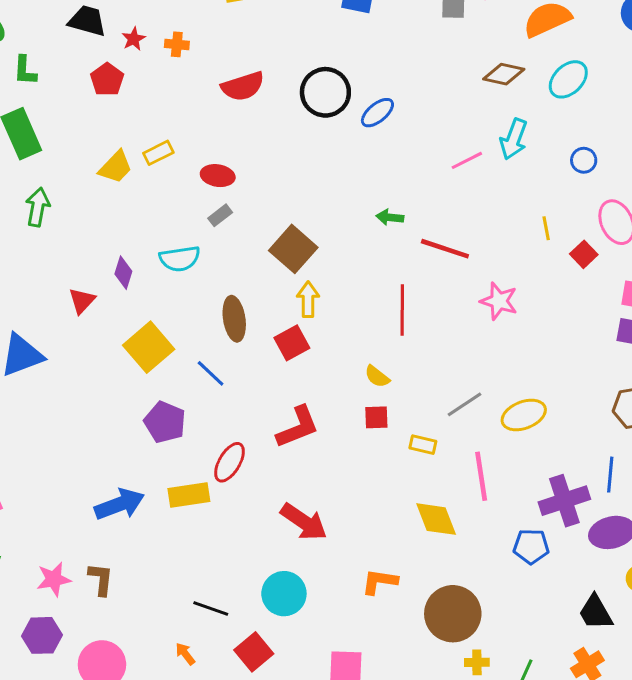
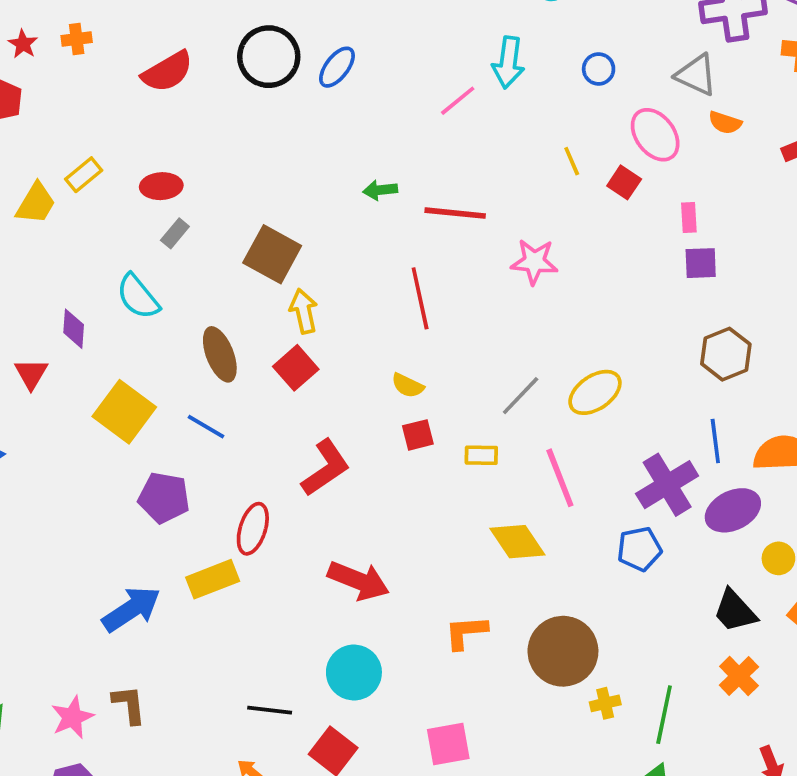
cyan semicircle: (180, 259) -> (138, 297), turned 72

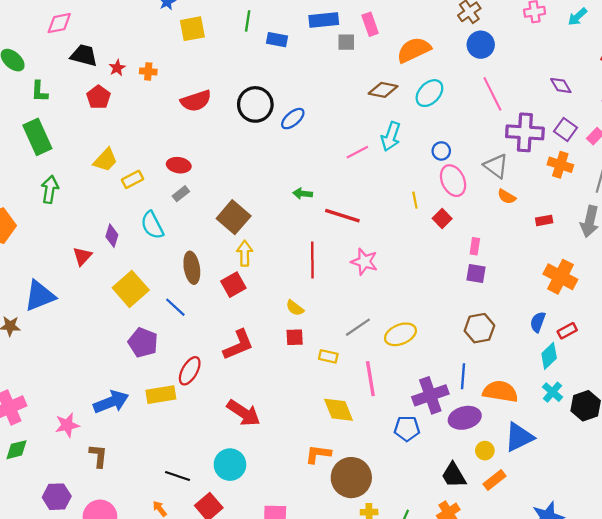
pink ellipse: (655, 135) -> (453, 181), moved
yellow rectangle: (84, 175) -> (133, 179), moved
pink star: (534, 262) -> (364, 262), moved
orange L-shape: (466, 632) -> (318, 454), moved
pink star: (72, 717) -> (67, 425), moved

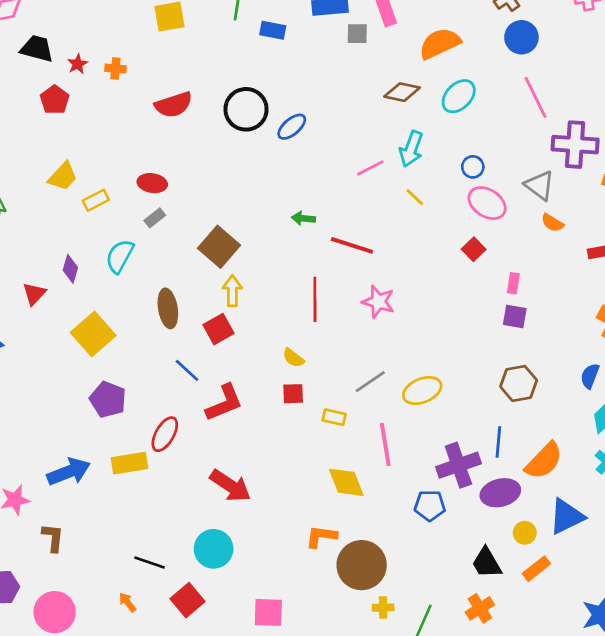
pink ellipse: (453, 181) -> (487, 203), turned -32
yellow line: (415, 200) -> (415, 197), moved, turned -35
cyan semicircle: (152, 225) -> (120, 256), turned 56
blue line: (175, 307) -> (187, 370), moved
orange semicircle: (500, 392) -> (544, 461), turned 124

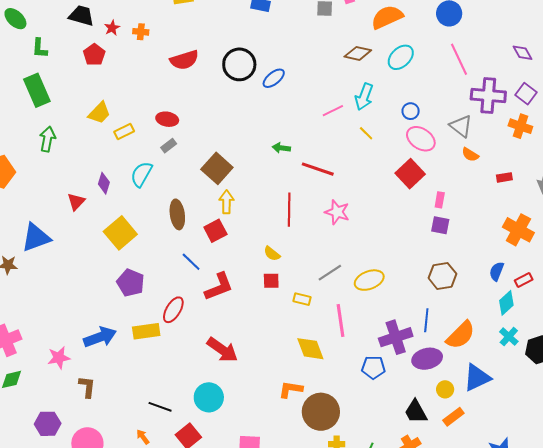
red square: (474, 249) -> (410, 174), size x1.6

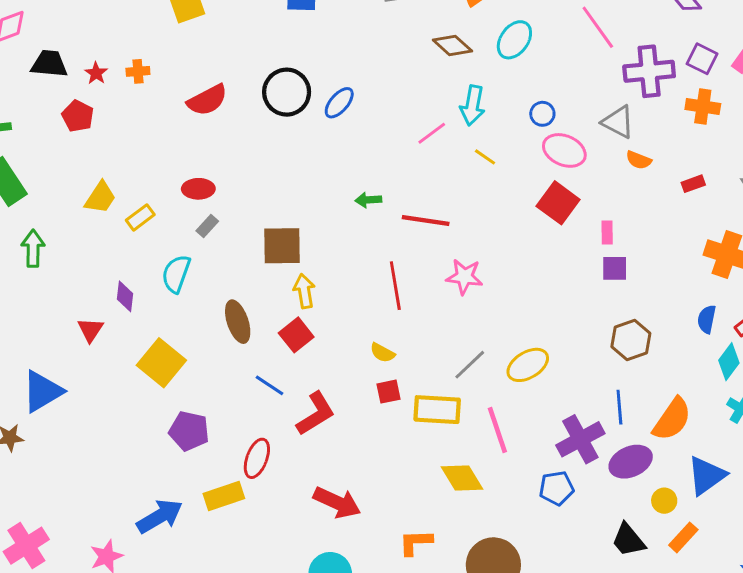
brown diamond: (358, 53) -> (452, 45), turned 40
brown square: (217, 168) -> (282, 246), turned -32
yellow rectangle: (302, 299) -> (437, 410), size x1.8
orange L-shape: (291, 389) -> (416, 542), moved

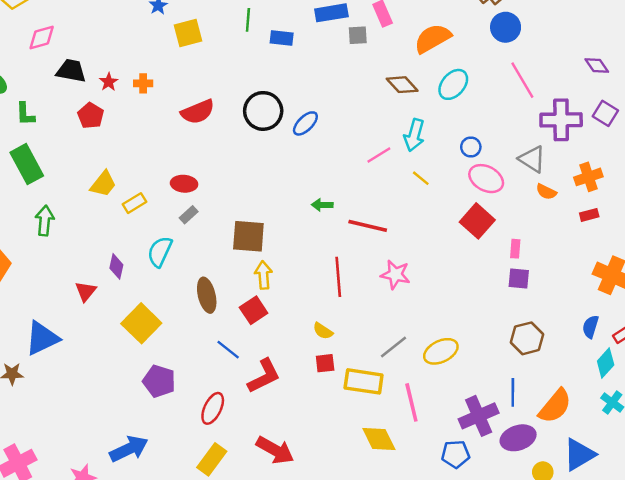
orange cross: (703, 107) -> (588, 177), moved, turned -32
yellow rectangle: (224, 496) -> (212, 459), moved, turned -40

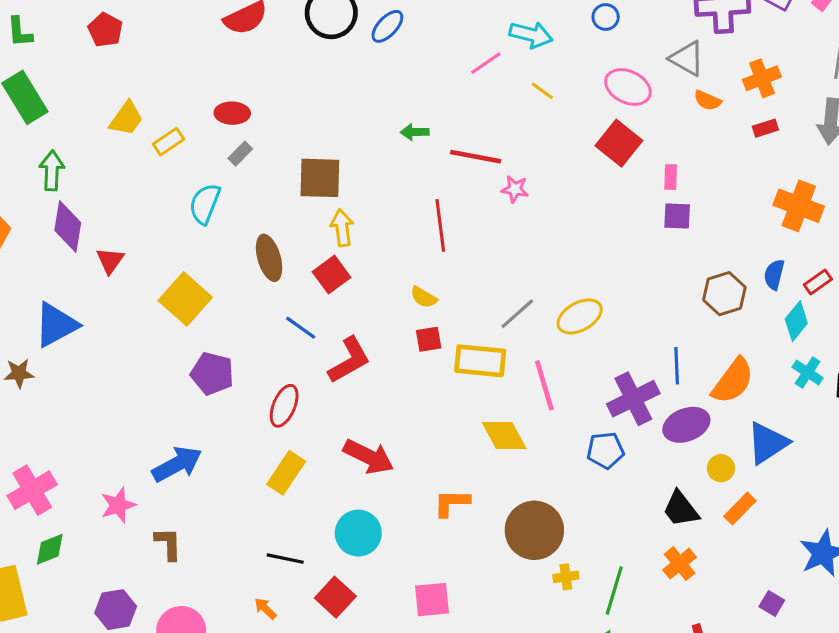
cyan arrow: (414, 135) -> (531, 35), turned -88
blue circle: (471, 147) -> (606, 17), moved
purple diamond: (116, 266) -> (68, 226), moved, size x1.5
pink star: (395, 275) -> (515, 189), moved, size x0.7
brown hexagon: (527, 338) -> (724, 294), moved

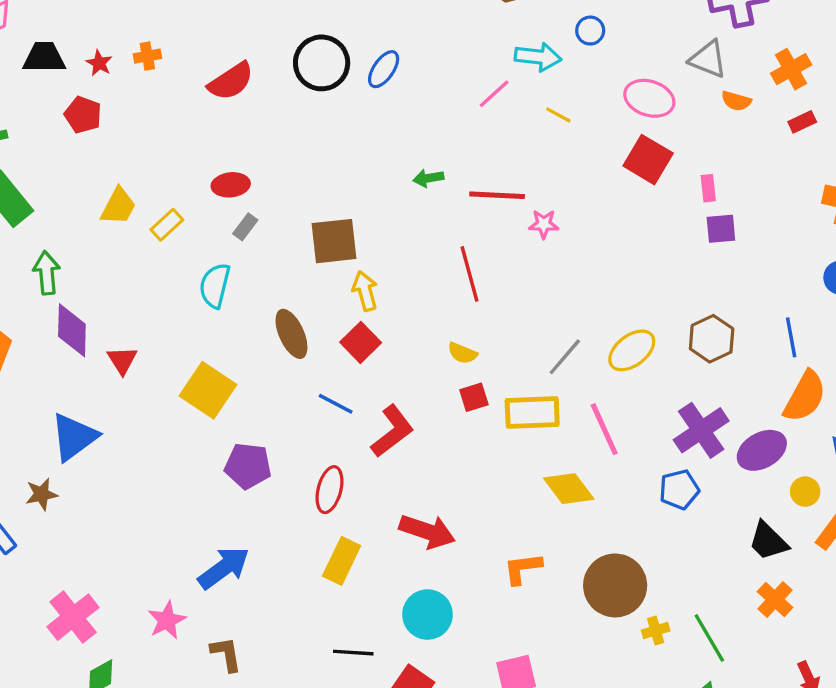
blue circle: (606, 17) -> (590, 31), moved
brown hexagon: (724, 294) -> (712, 339), moved
blue line: (677, 366) -> (791, 337), moved
green line: (614, 591) -> (709, 638), turned -39

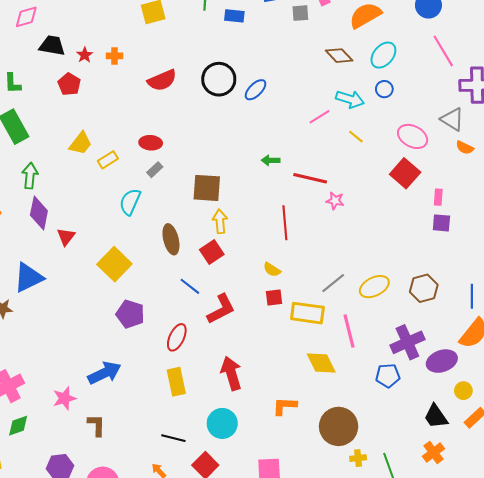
red arrow: (427, 531) -> (231, 373), turned -136
yellow rectangle: (342, 561) -> (176, 382), turned -48

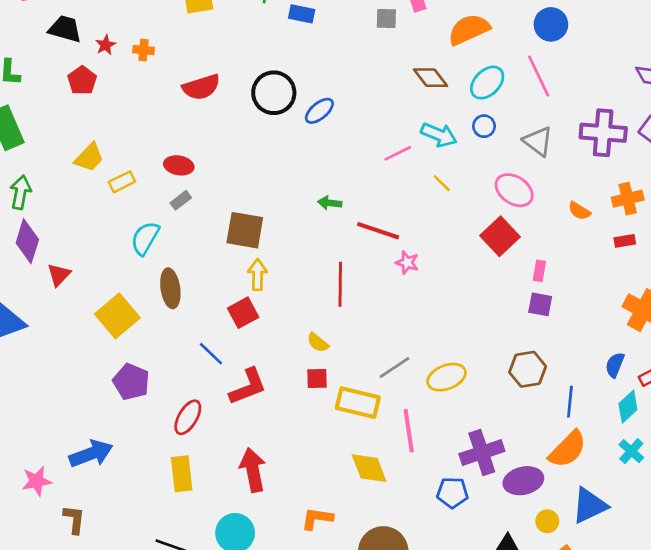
pink line: (443, 51) -> (539, 76), moved
gray triangle: (452, 119) -> (538, 141), moved
brown ellipse: (171, 239) -> (170, 288), moved
brown hexagon: (424, 288) -> (528, 369), moved

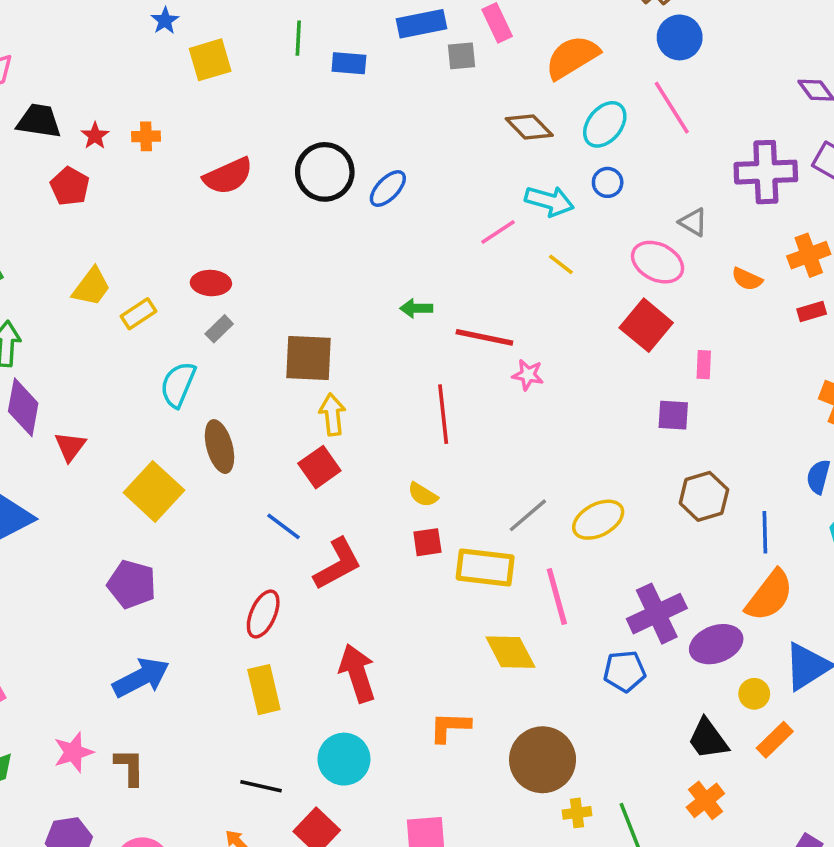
gray triangle: (538, 141) -> (693, 222), moved, size x0.7
purple square: (540, 304) -> (673, 415), moved
purple pentagon: (131, 382) -> (132, 584), moved
pink star: (37, 481) -> (73, 752), moved

